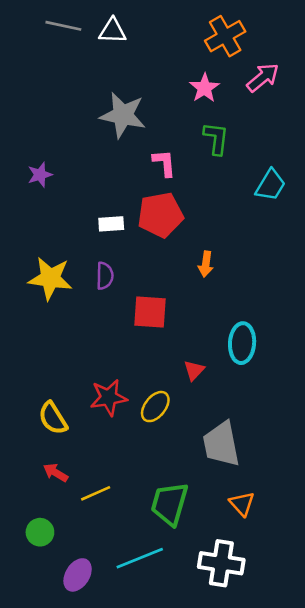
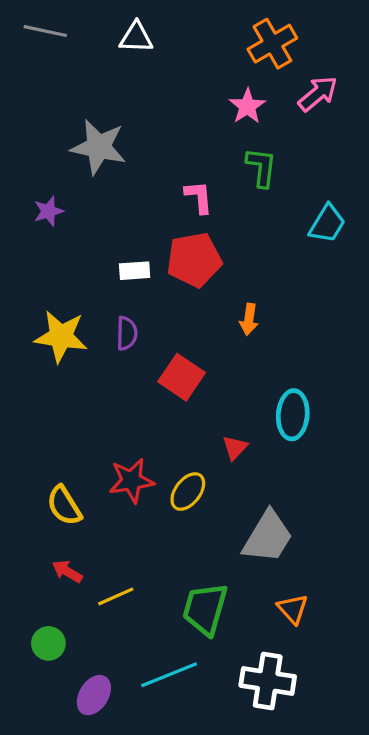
gray line: (63, 26) -> (45, 31), moved
gray star: (123, 115) -> (99, 147), moved
red square: (150, 312) -> (182, 377), turned 30
gray trapezoid: (221, 444) -> (268, 537), turned -138

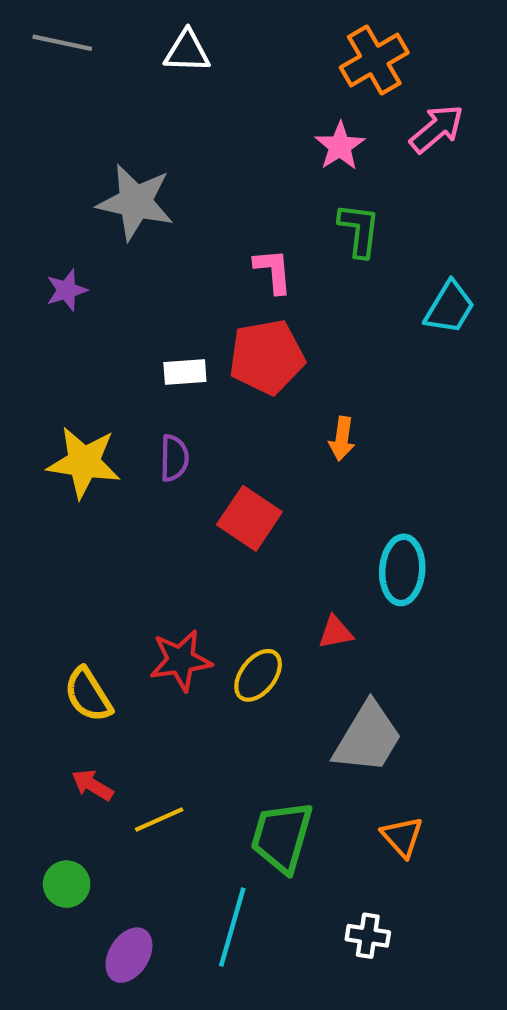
red triangle: (235, 448) -> (336, 632), moved, turned 36
cyan line: (169, 675) -> (232, 927), turned -52
white cross: (268, 681) -> (368, 936), size x0.6

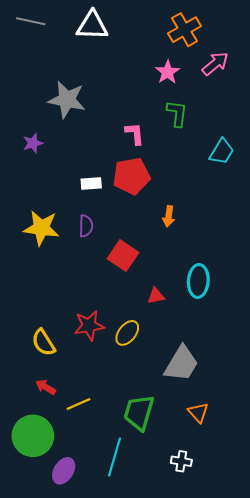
white triangle: (187, 51) -> (92, 25), size x1.4
red triangle: (336, 632) -> (156, 296), moved
green circle: (67, 884) -> (33, 436), size x1.8

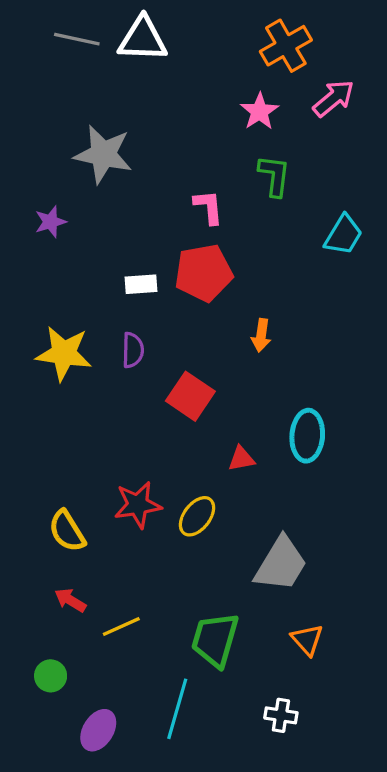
gray line: (31, 21) -> (77, 39), moved
green circle: (33, 436) -> (51, 676), size x0.5

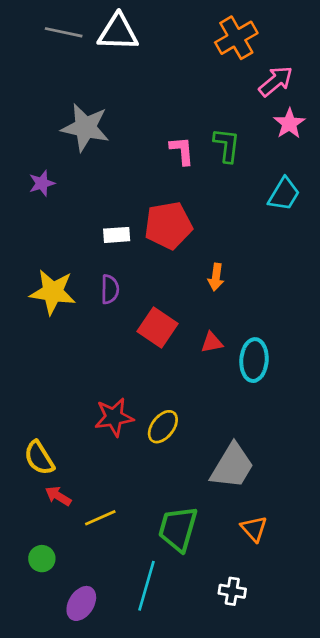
pink star: (260, 112) -> (289, 123), moved
pink L-shape: (209, 207) -> (182, 151), moved
red triangle: (241, 459) -> (212, 342), moved
yellow semicircle: (67, 531) -> (39, 458), moved

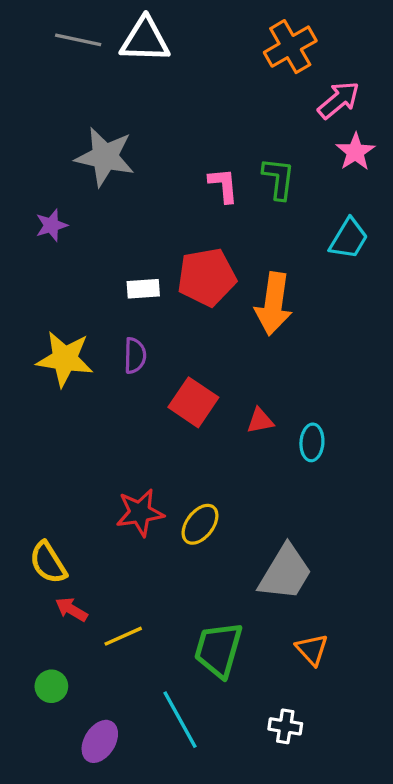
orange arrow: (216, 277) -> (274, 304), moved, size x1.8
cyan ellipse: (254, 360) -> (312, 442), size x0.7
cyan line: (147, 586) -> (180, 720), turned -45

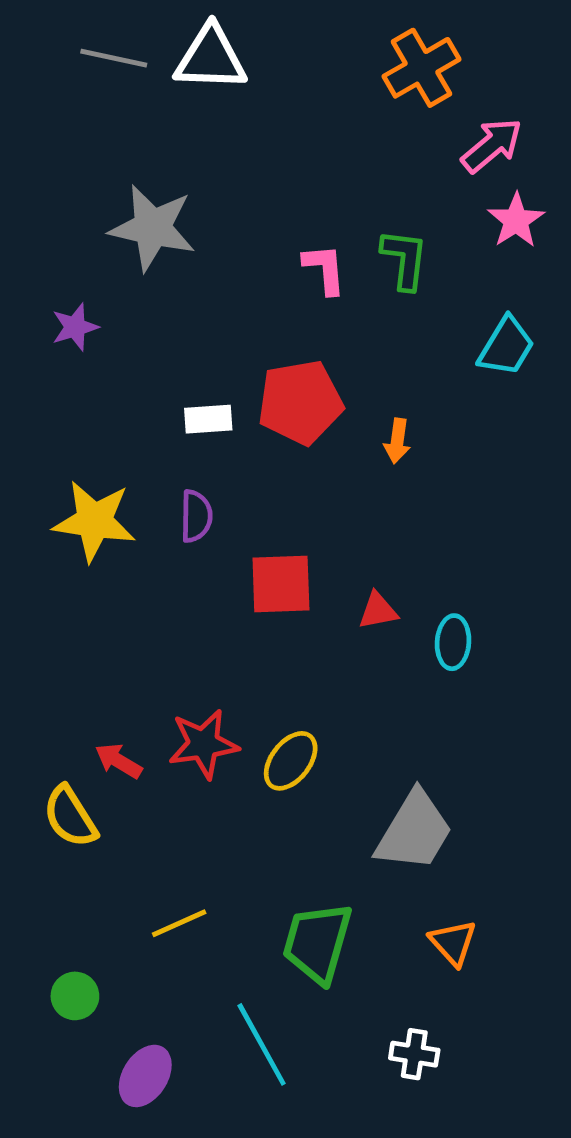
orange arrow: (274, 304) -> (397, 441), size x0.5
red square: (193, 402) -> (281, 584), turned -36
red arrow: (71, 609) -> (119, 761), moved

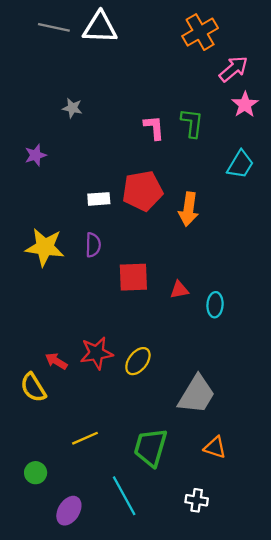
gray star: (153, 228) -> (72, 108), size x0.5
orange arrow: (397, 441) -> (189, 209), size x1.6
orange triangle: (453, 943) -> (215, 447), turned -30

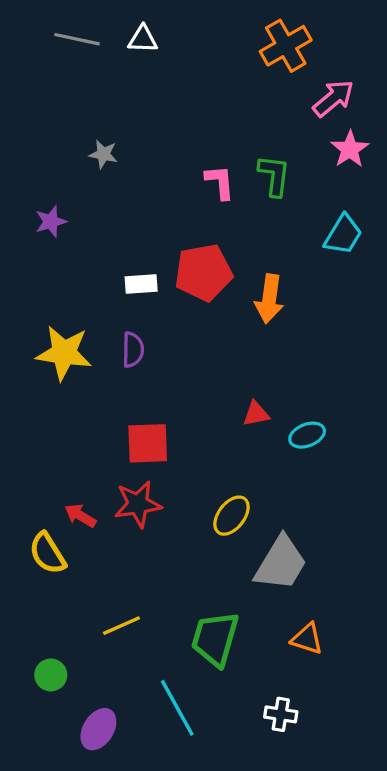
white triangle: (100, 27) -> (143, 39), size x0.6
red square: (133, 277) -> (148, 443), moved
cyan ellipse: (215, 305) -> (307, 435), turned 65
yellow ellipse: (138, 361) -> (231, 516), moved

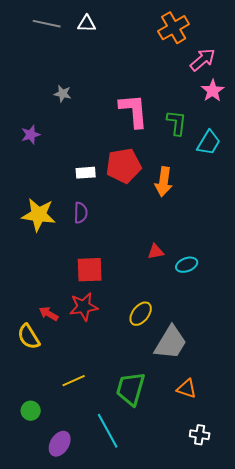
green L-shape: (274, 176) -> (177, 123), moved
pink L-shape: (220, 182) -> (134, 111), size x1.6
white cross: (281, 714) -> (200, 435), moved

